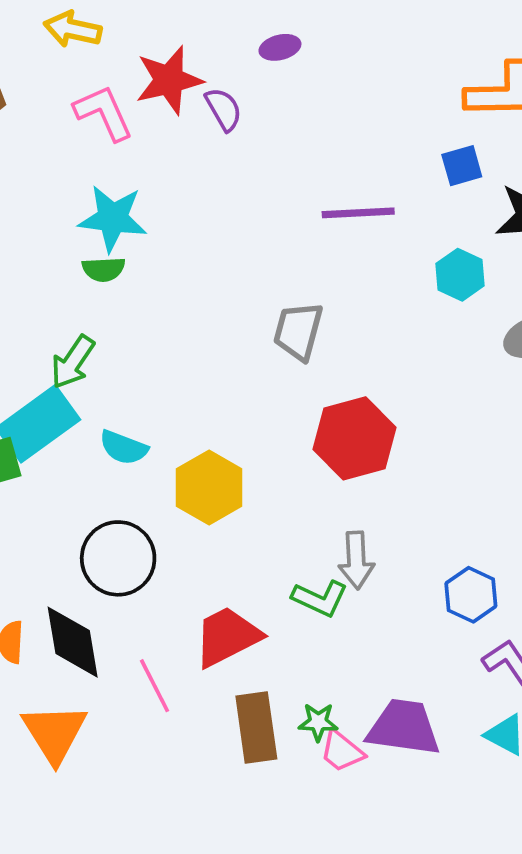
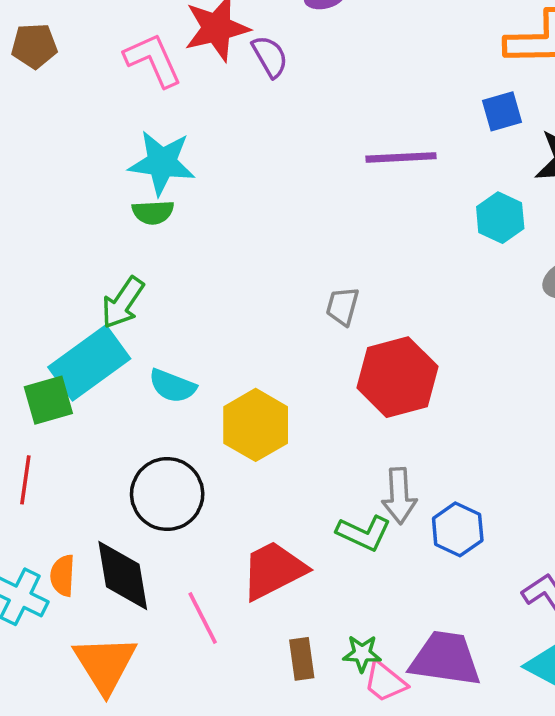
gray trapezoid: (298, 331) -> (343, 306), moved, size x0.7
blue hexagon: (471, 595) -> (458, 529), moved
brown rectangle: (256, 728) -> (302, 659), size x0.6

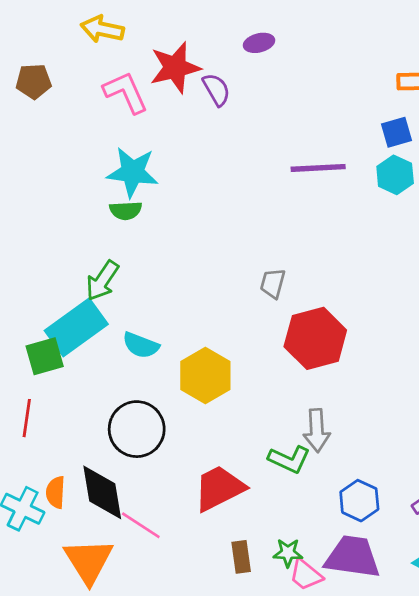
cyan hexagon: (500, 218) -> (395, 175), moved
blue hexagon: (458, 529) -> (359, 501), moved
pink line: (203, 618) -> (141, 525), moved, turned -30

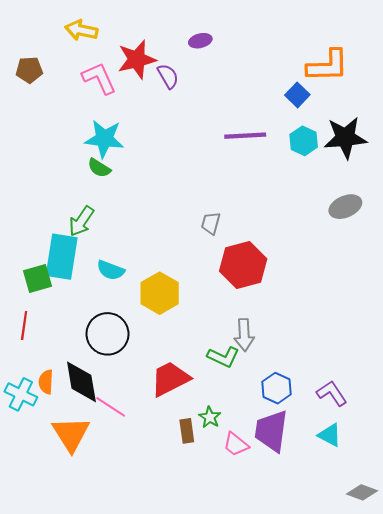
blue square: (396, 132) -> (297, 95), moved, turned -30
green semicircle: (126, 211) -> (99, 168), turned 35
cyan rectangle: (76, 327) -> (62, 257), turned -45
green star: (288, 553) -> (210, 417), moved, turned 30
purple trapezoid: (352, 557) -> (271, 431), turned -90

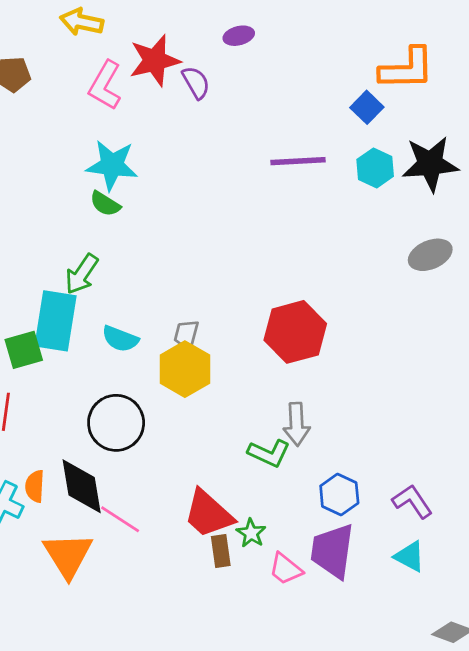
pink L-shape: (99, 78) -> (105, 85), turned -126
gray trapezoid: (211, 223) -> (186, 335), moved
red trapezoid: (170, 379) -> (208, 514), moved, turned -111

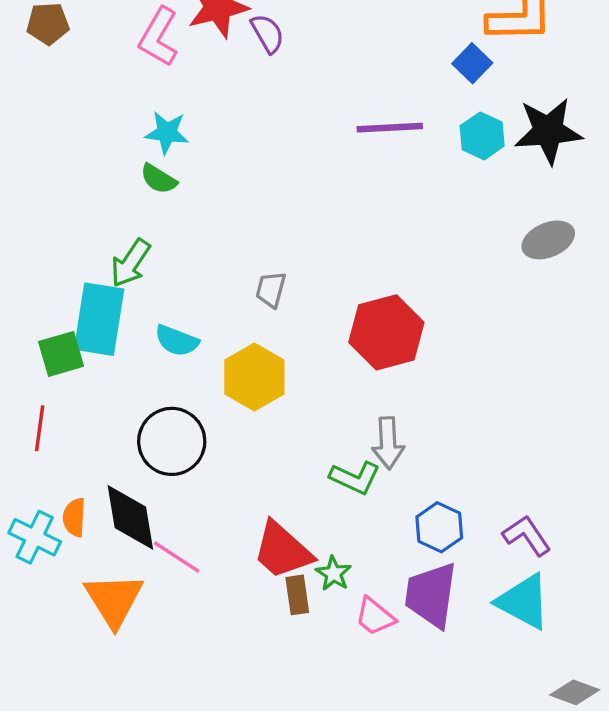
cyan star: (112, 165) -> (167, 133), size x0.7
gray trapezoid: (186, 335) -> (271, 289), moved
cyan triangle: (410, 557) -> (523, 602), size x1.5

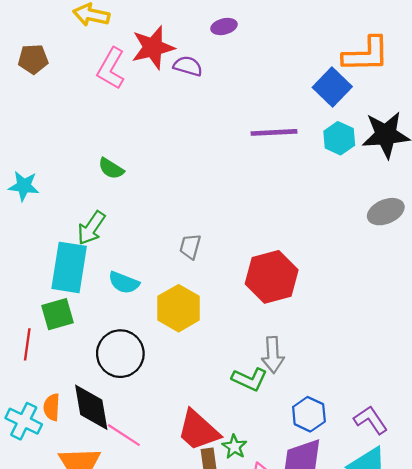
purple semicircle: (268, 34) -> (188, 66), turned -44
blue square: (472, 63) -> (332, 87), size x1.4
cyan star: (167, 133) -> (24, 186), moved
green square: (61, 354) -> (57, 314), moved

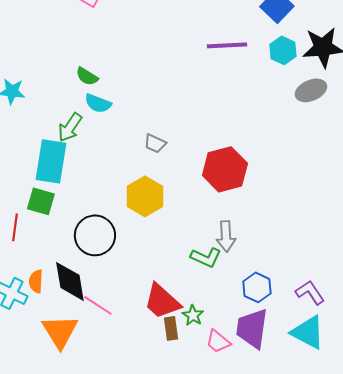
gray ellipse: (386, 212) -> (311, 90), moved
gray trapezoid: (190, 247) -> (155, 143), turned -80
cyan semicircle: (124, 283) -> (98, 103), moved
green square: (57, 314) -> (41, 201), turned 32

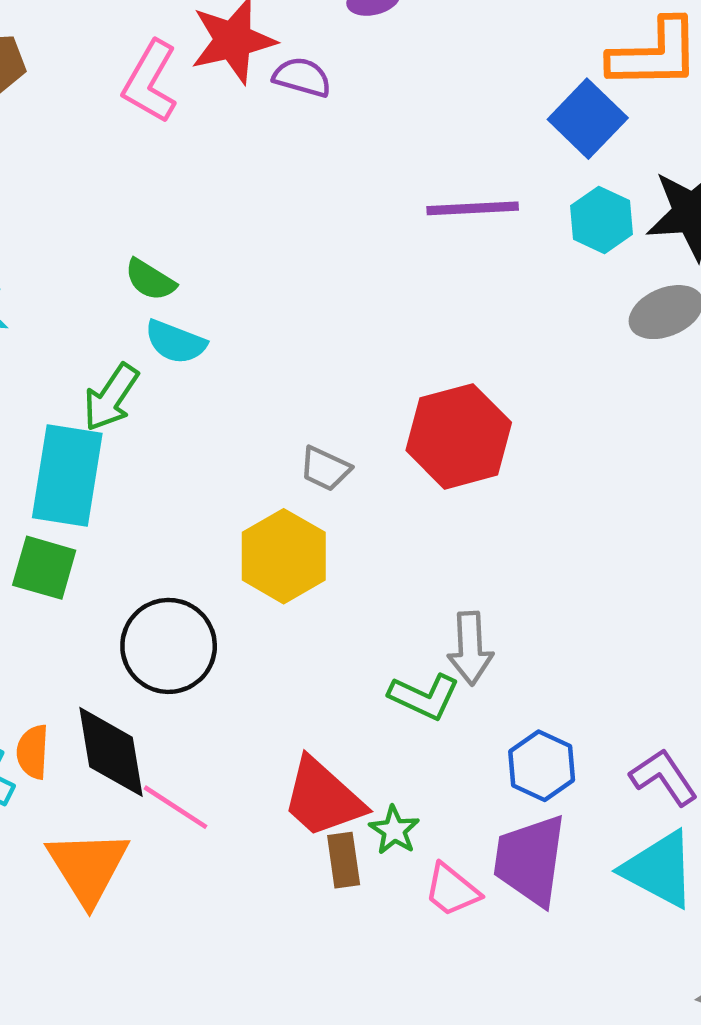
gray trapezoid: (155, 143) -> (325, 469), moved
red hexagon: (225, 169) -> (459, 436), moved

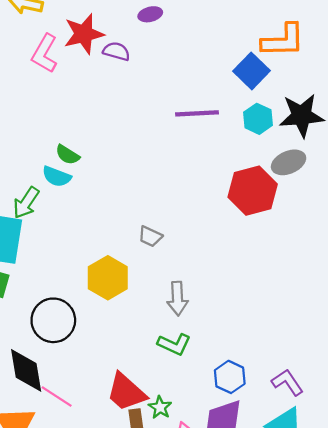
green semicircle: (150, 280) -> (67, 155), moved
red hexagon: (459, 436) -> (253, 191), moved
gray trapezoid: (325, 469) -> (150, 236), moved
gray arrow: (470, 648) -> (177, 299), moved

